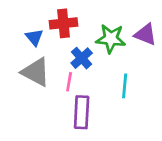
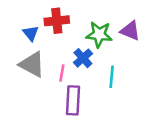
blue cross: (82, 58) -> (83, 58), moved

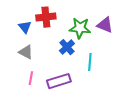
gray triangle: (32, 64) -> (26, 52), size x0.7
pink line: (62, 73) -> (31, 78), moved
purple rectangle: (73, 100) -> (59, 81), turned 70

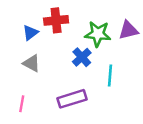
purple triangle: (105, 25) -> (128, 30), turned -36
blue triangle: (25, 27) -> (30, 33), turned 32
pink line: (31, 78) -> (22, 104), moved

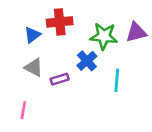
purple rectangle: (72, 99) -> (60, 79), moved, size x0.6

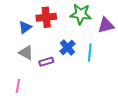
green star: (104, 36) -> (81, 14), moved
cyan line: (117, 80) -> (90, 53), moved

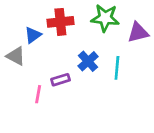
gray triangle: (26, 53) -> (16, 56), moved
pink line: (18, 86) -> (38, 94), moved

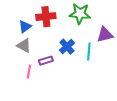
purple triangle: (138, 32) -> (105, 35), moved
gray triangle: (16, 56) -> (24, 46), moved

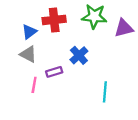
purple triangle: (105, 35) -> (124, 28), moved
cyan line: (89, 52) -> (105, 92), moved

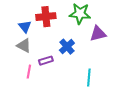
purple triangle: (124, 28) -> (98, 34), moved
blue triangle: (29, 32) -> (25, 27), turned -32

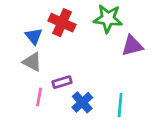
red cross: (46, 17) -> (62, 23), turned 30
blue cross: (67, 47) -> (82, 102), moved

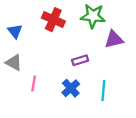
blue triangle: (34, 36) -> (15, 31), moved
gray triangle: (32, 62) -> (14, 63), moved
purple rectangle: (62, 82) -> (80, 60), moved

